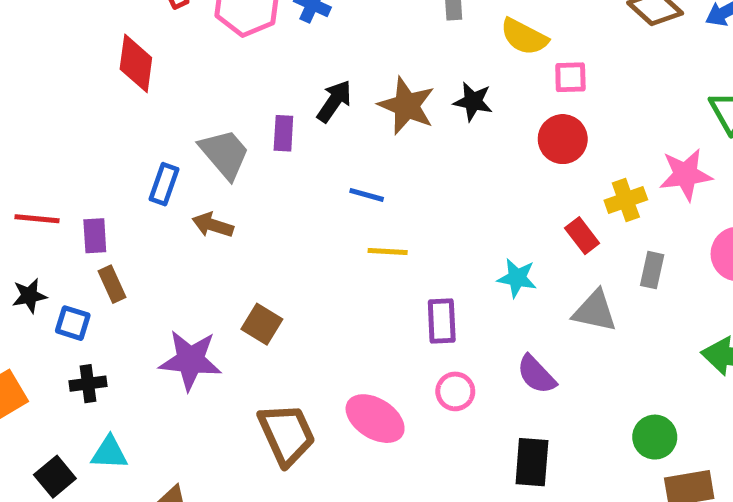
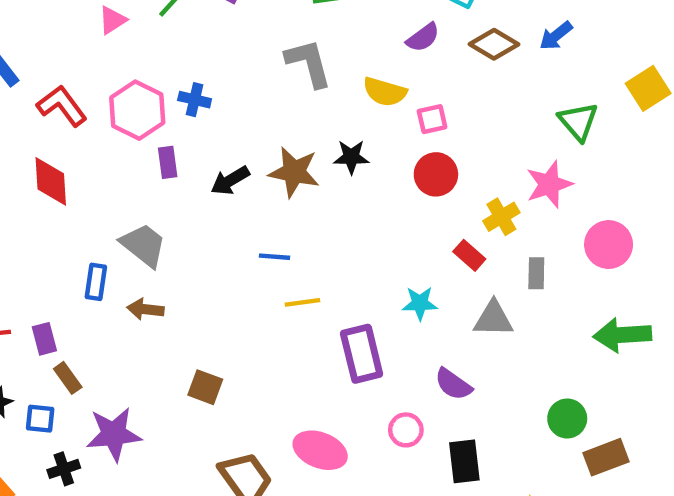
black arrow: (334, 101) -> (230, 180), turned -144
purple rectangle: (283, 133) -> (168, 162), moved
purple rectangle: (442, 321) -> (362, 354), size x1.4
purple star: (190, 360) -> (114, 434), moved
pink circle: (455, 391) -> (406, 430), moved

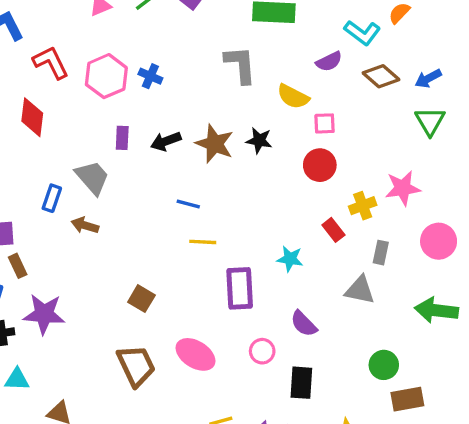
green triangle: (578, 121) -> (430, 121), moved
purple rectangle: (168, 162) -> (122, 138), moved
gray triangle: (493, 319) -> (360, 290), moved
brown square: (205, 387) -> (141, 299), moved

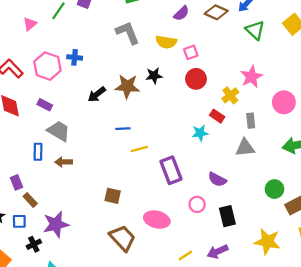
purple rectangle: (122, 138) -> (45, 105), moved, turned -48
cyan star: (290, 259) -> (200, 133), moved

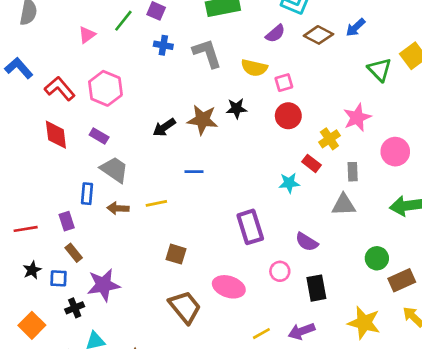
green triangle: (255, 30) -> (380, 70), moved
blue cross: (75, 57) -> (163, 45), moved
yellow line: (139, 149) -> (156, 203), moved
purple rectangle: (16, 182) -> (67, 221), moved

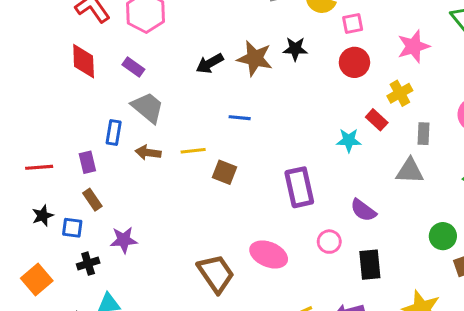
pink star: (357, 117) -> (414, 46), moved
brown square: (176, 254) -> (224, 172), moved
purple star: (103, 285) -> (124, 240), size x0.7

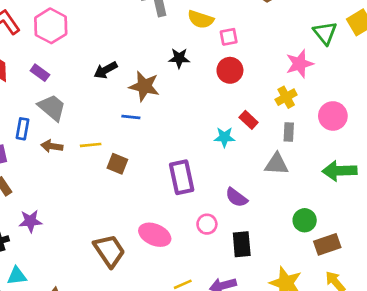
pink star: (414, 46) -> (300, 64), moved
brown star: (255, 58) -> (144, 86), moved
yellow cross: (400, 93) -> (286, 97), moved

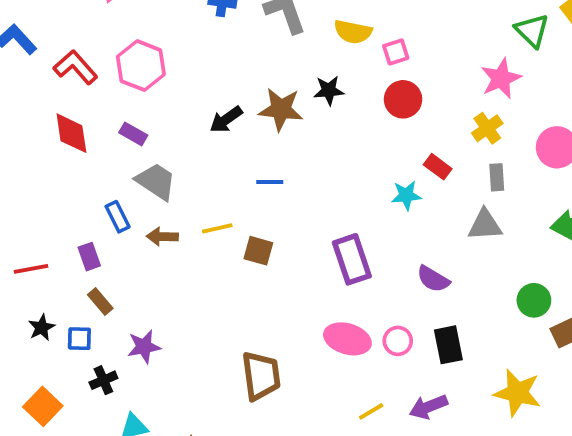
brown star: (144, 86) -> (281, 109), moved
blue rectangle: (22, 129) -> (118, 217), turned -30
pink circle: (207, 224) -> (398, 341), moved
pink ellipse: (155, 235) -> (347, 339), moved
brown trapezoid: (109, 251) -> (261, 376), turned 33

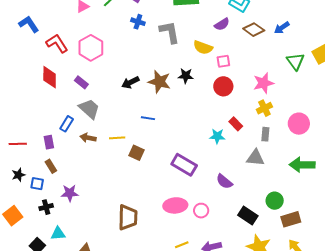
pink star: (501, 79) -> (264, 83), moved
blue rectangle: (118, 217) -> (67, 124), turned 49
purple rectangle: (352, 259) -> (184, 165), turned -50
pink ellipse: (347, 339) -> (175, 205), turned -30
black rectangle: (448, 345) -> (248, 215), moved, turned -54

